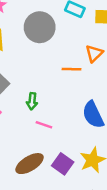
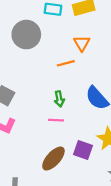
green arrow: (32, 101) -> (59, 99), moved

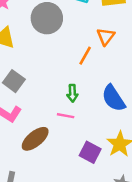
orange line: (66, 63) -> (85, 56), turned -54
brown ellipse: (53, 159) -> (35, 139), moved

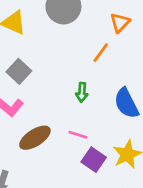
orange triangle: (106, 36) -> (120, 23), moved
pink line: (66, 116) -> (78, 135), moved

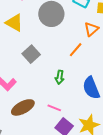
gray square: (19, 71) -> (31, 54), moved

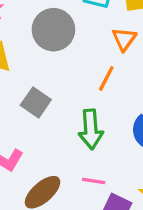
green arrow: (60, 77) -> (91, 129), size x1.6

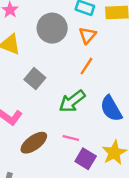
orange triangle: (124, 39) -> (88, 35), moved
green arrow: (91, 129) -> (72, 101), turned 52

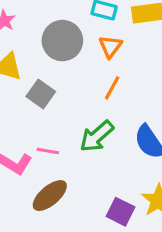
gray square: (35, 79) -> (41, 94), moved
pink line: (71, 138) -> (48, 151), moved

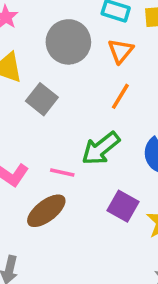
pink line: (48, 151) -> (62, 173), moved
purple square: (121, 212) -> (123, 206), moved

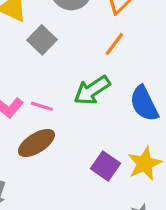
pink line: (62, 173) -> (42, 106), moved
purple square: (123, 206) -> (105, 166), moved

